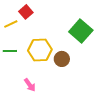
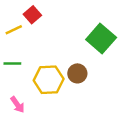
yellow hexagon: (40, 50) -> (49, 80), moved
pink arrow: (30, 85) -> (17, 105), moved

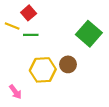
yellow line: (14, 30) -> (12, 26), turned 48
green line: (12, 63) -> (31, 35), moved

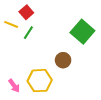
green line: (31, 35) -> (28, 33), turned -56
yellow hexagon: (43, 70) -> (40, 81), moved

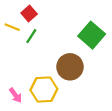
brown circle: (63, 60) -> (70, 67), size x1.5

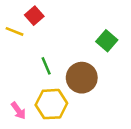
green square: (92, 35) -> (107, 41), size x0.7
green line: (31, 36) -> (46, 66), moved, turned -56

